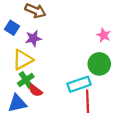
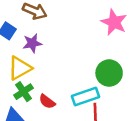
pink star: (104, 35) -> (114, 22), moved, size x1.5
red semicircle: (35, 91) -> (47, 102), moved

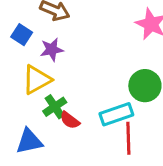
green cross: (24, 92) -> (55, 107), moved

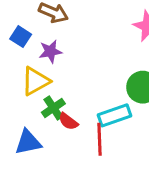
red line: (128, 138) -> (100, 139), moved

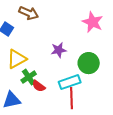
purple star: (50, 51) -> (59, 50), moved
red line: (100, 139) -> (72, 98), moved

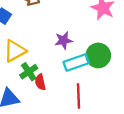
cyan rectangle: (70, 82) -> (76, 62), moved
red semicircle: (39, 86) -> (40, 82), turned 40

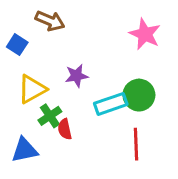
purple star: (63, 40) -> (77, 76), moved
red line: (79, 96) -> (136, 144), moved

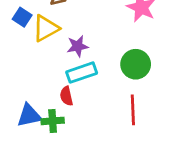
yellow triangle: (32, 89) -> (46, 28), moved
cyan rectangle: (111, 104) -> (82, 73), moved
green cross: (50, 116) -> (53, 121), moved, turned 30

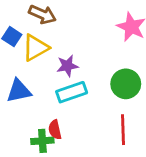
red semicircle: (66, 96) -> (55, 130), moved
blue triangle: (29, 115) -> (19, 91), moved

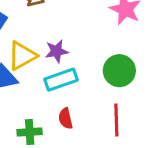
yellow triangle: (35, 48) -> (22, 56), moved
red semicircle: (55, 130) -> (66, 119), moved

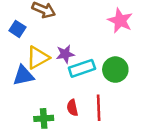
cyan rectangle: (61, 80) -> (82, 68), moved
red line: (116, 120) -> (99, 108), moved

